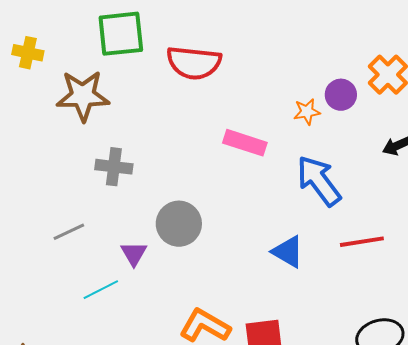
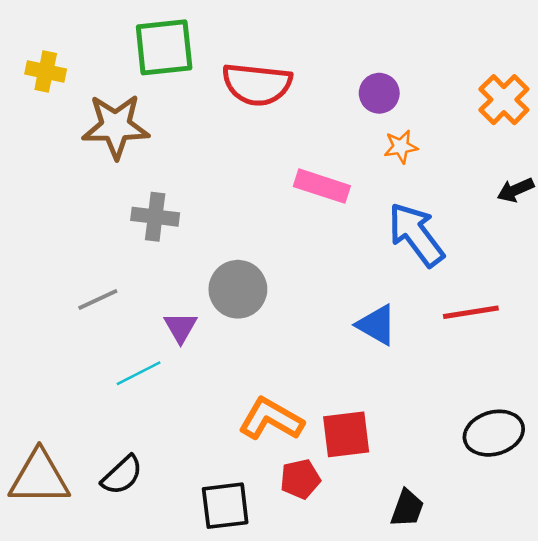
purple circle: (341, 95) -> (379, 93), moved

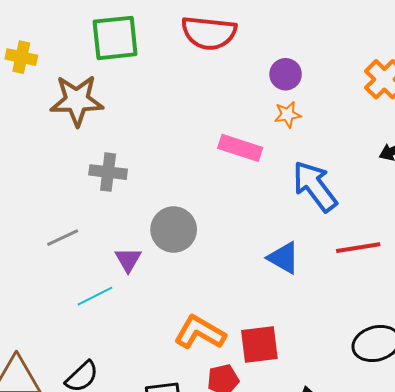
red semicircle: (257, 84) -> (209, 33), moved
orange star: (401, 147) -> (288, 115), moved

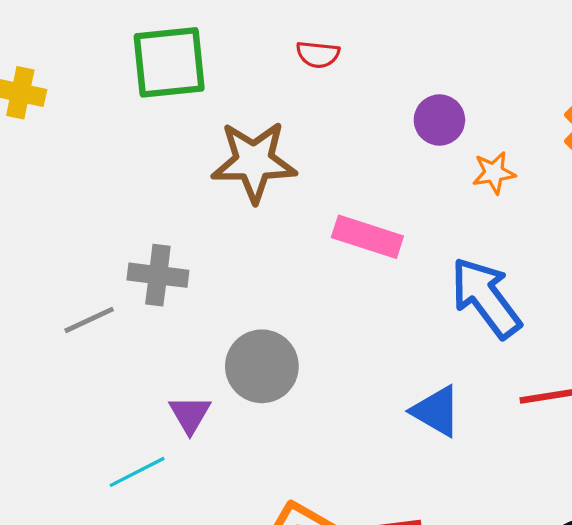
red semicircle: (209, 33) -> (318, 54), size x0.5
brown star: (77, 100) -> (254, 162), moved
orange star: (288, 115) -> (494, 173), moved
gray line: (63, 238) -> (89, 320), moved

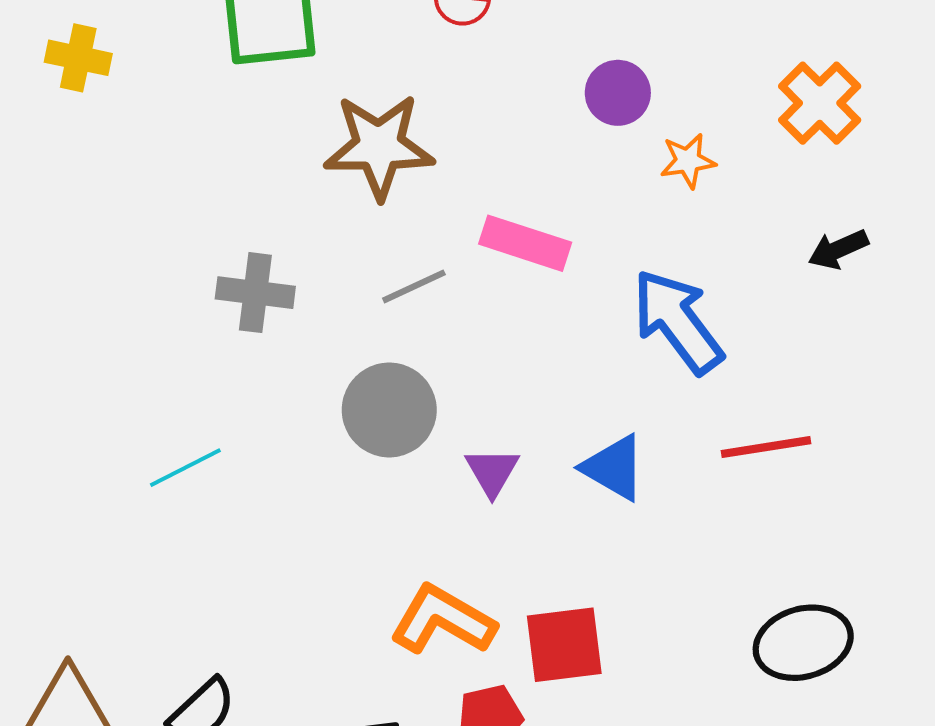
gray line: (89, 320) -> (414, 286), moved
purple triangle: (190, 414) -> (492, 472), moved
cyan line: (137, 472) -> (185, 468), moved

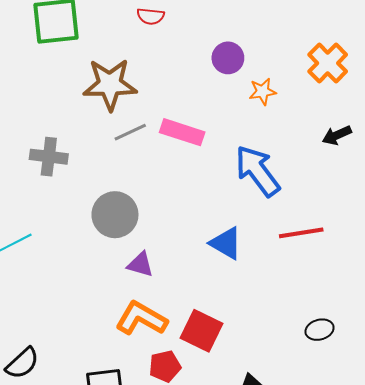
gray line: (414, 286) -> (130, 132), moved
purple triangle: (492, 472) -> (140, 265), moved, turned -44
black ellipse: (803, 643) -> (320, 330), size x0.6
red square: (564, 645) -> (201, 331), turned 33

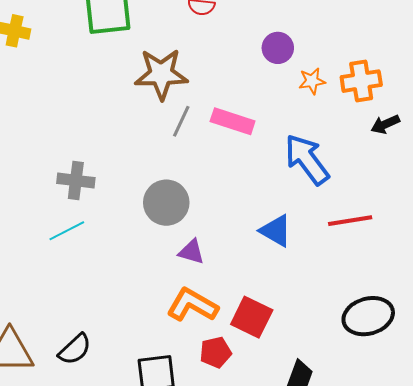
orange cross: (328, 63) -> (361, 81), moved, turned 36
gray line: (130, 132) -> (181, 121), turned -40
gray cross: (49, 157) -> (76, 181), moved
black ellipse: (320, 330) -> (368, 316), size x1.8

